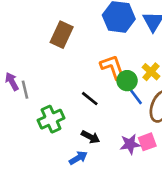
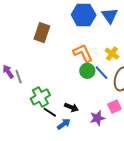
green circle: (127, 81) -> (87, 71), moved
black line: (90, 99) -> (50, 112), moved
purple star: (130, 144) -> (97, 118), moved

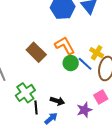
brown rectangle: (42, 33) -> (36, 52), moved, turned -60
yellow cross: (112, 54) -> (97, 53), moved
black line: (50, 112) -> (36, 108), turned 56

